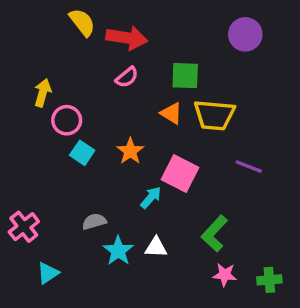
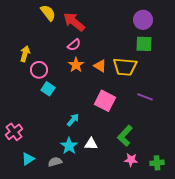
red arrow: (127, 38) -> (74, 22), turned -150
green square: (185, 76) -> (144, 44), moved
orange star: (130, 151) -> (76, 65), moved
cyan arrow: (151, 197) -> (73, 120), moved
gray semicircle: (94, 222) -> (55, 162), moved

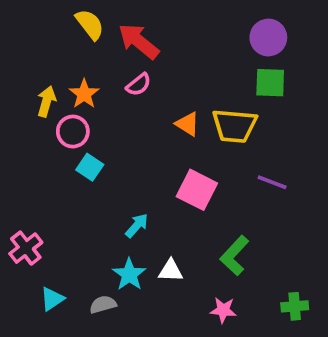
orange star: (76, 65) -> (84, 94), moved
pink star: (131, 160) -> (223, 310), moved

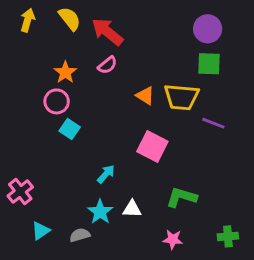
yellow arrow: (47, 101) -> (28, 20), moved
purple line: (272, 182) -> (213, 123), moved
green L-shape: (234, 256) -> (181, 197), turned 64

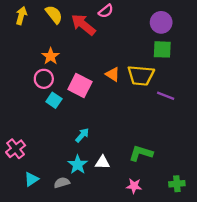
pink semicircle: (107, 65) -> (106, 11), moved
pink square: (152, 146) -> (80, 86), moved

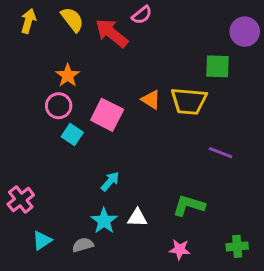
purple circle: (161, 22) -> (245, 32), moved
purple line: (166, 96) -> (221, 153), moved

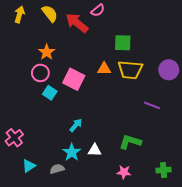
purple circle: (245, 32) -> (169, 70), moved
green square: (217, 66) -> (123, 43), moved
orange triangle: (151, 100) -> (104, 69), turned -32

